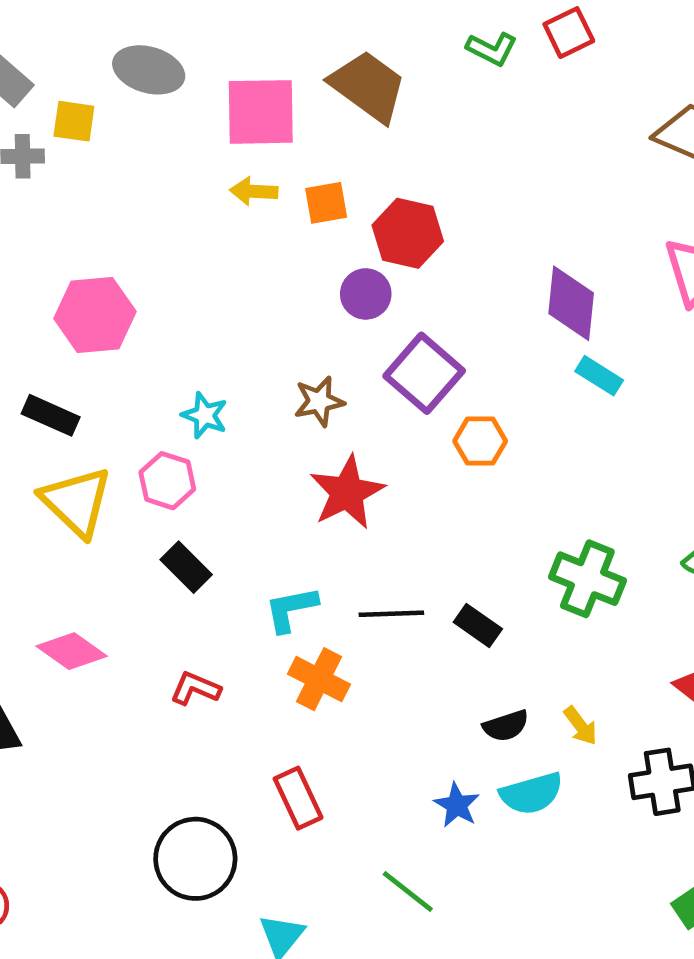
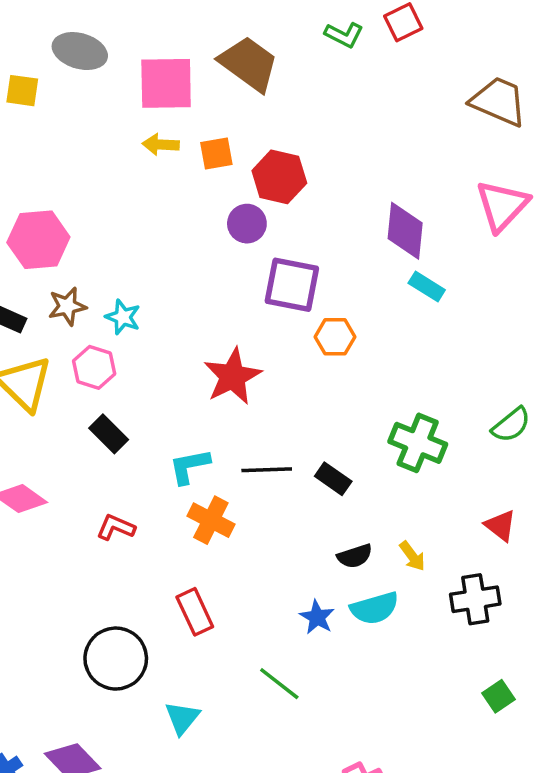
purple square: (424, 373) -> (292, 285), turned -30
brown star: (319, 401) -> (67, 306), moved

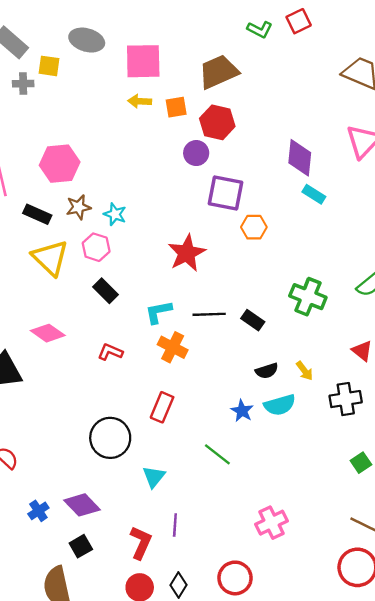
brown trapezoid: (249, 64) -> (219, 72), moved, turned -60
red rectangle: (195, 612) -> (162, 407), turned 48

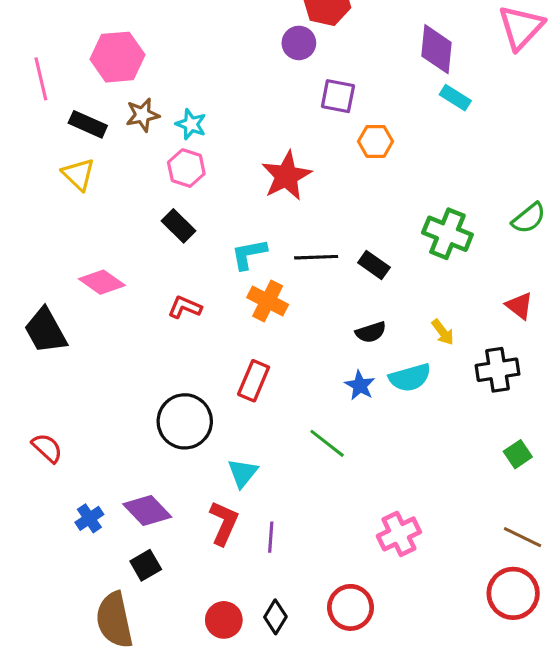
purple square: (226, 193) -> (338, 96), size x0.7
pink hexagon: (96, 247) -> (186, 168), moved
yellow triangle: (50, 258) -> (78, 174), moved, size x0.7
black semicircle: (267, 371) -> (371, 332), moved
red L-shape: (141, 543) -> (224, 523), moved

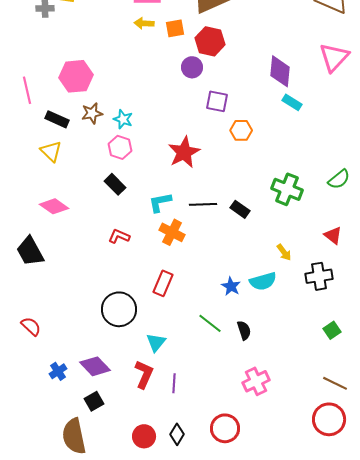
pink diamond: (102, 282) -> (54, 206), moved
black semicircle: (371, 332) -> (244, 330), moved, turned -90

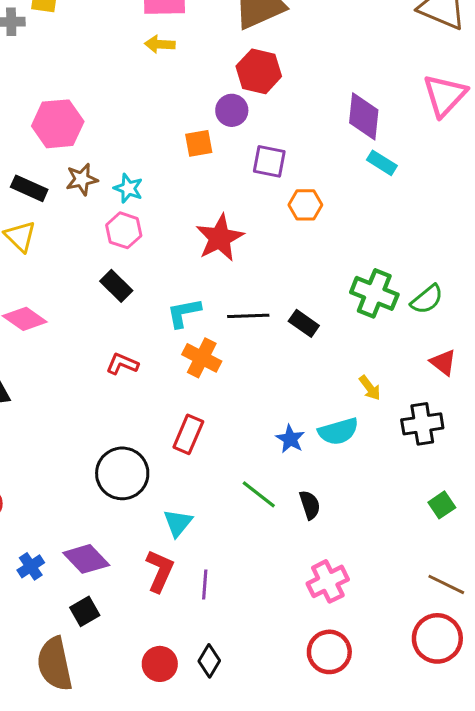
orange square: (175, 28) -> (199, 143), moved
green semicircle: (339, 179) -> (427, 299), moved
red circle: (225, 428) -> (329, 652), moved

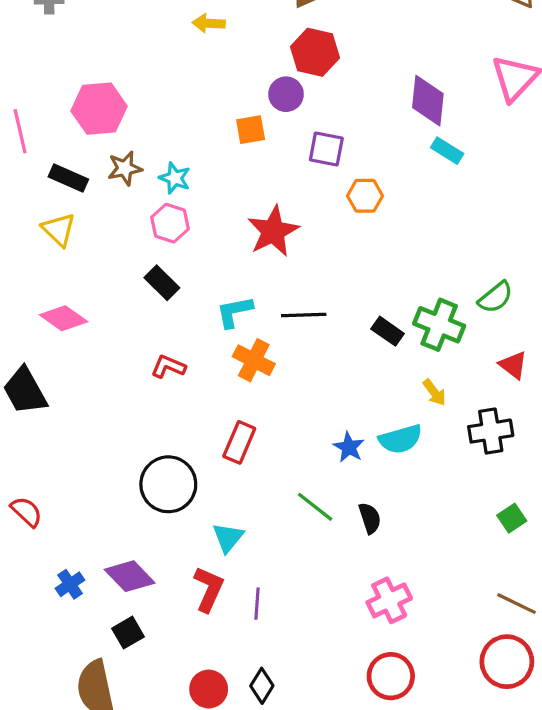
green cross: (374, 293) -> (439, 325), moved
black rectangle: (304, 323) -> (388, 331), moved

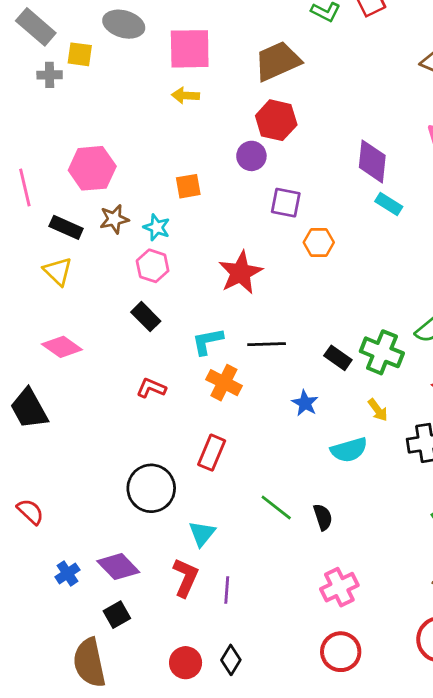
orange square: (251, 130) -> (188, 186), moved
blue star: (349, 447) -> (305, 403), moved

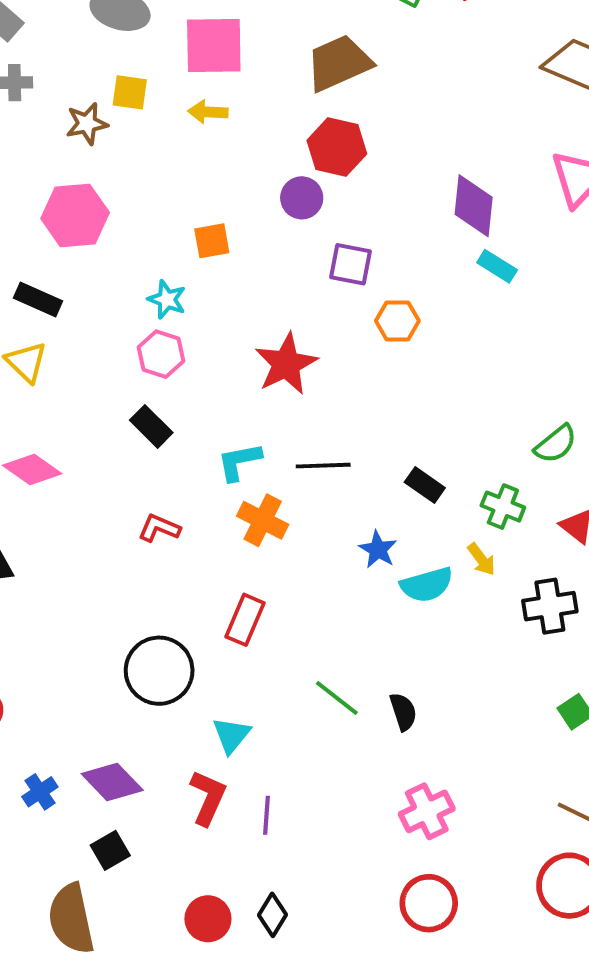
yellow square: (80, 54) -> (130, 92), moved
brown star: (114, 219) -> (87, 124), moved
green cross: (382, 352) -> (503, 507), moved, size x0.7
cyan semicircle: (349, 450) -> (427, 585), moved

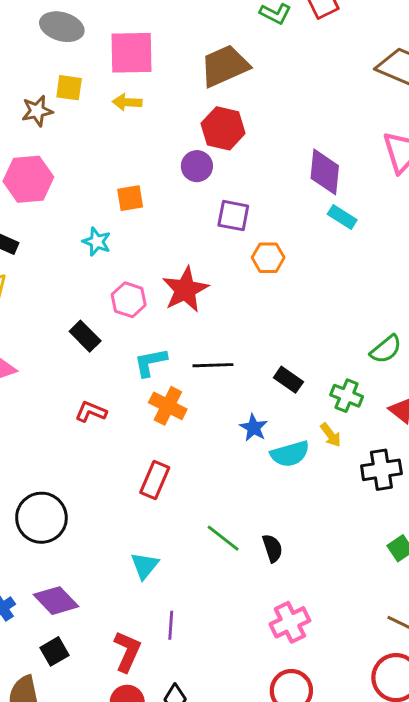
pink hexagon: (161, 354) -> (129, 300), moved
black circle: (159, 671) -> (41, 518), moved
red L-shape: (208, 798) -> (127, 651), moved

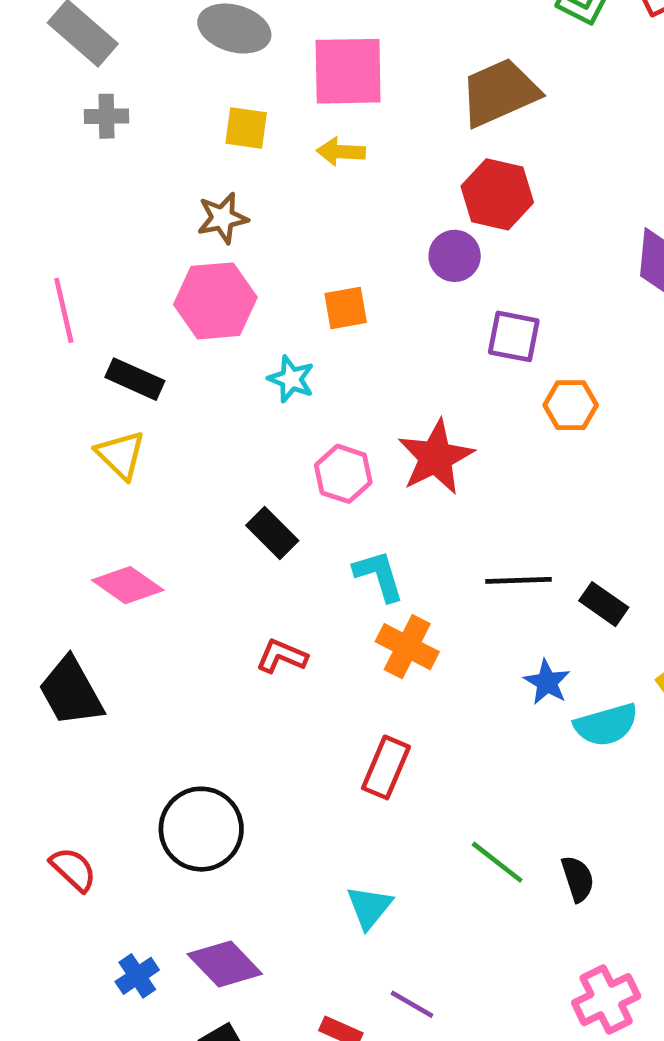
brown star: (37, 111) -> (222, 218), moved
pink hexagon: (28, 179) -> (215, 301), moved
cyan L-shape: (150, 362) -> (379, 576), turned 84
black line: (213, 365) -> (519, 580), moved
purple line: (171, 625) -> (412, 1004), turned -64

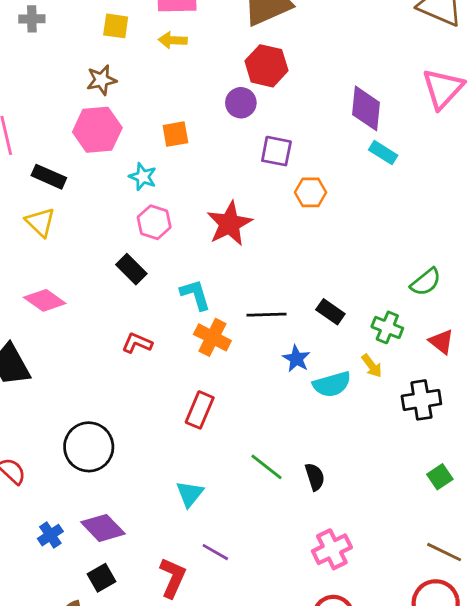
pink hexagon: (343, 474) -> (154, 222), moved
black line: (519, 580) -> (266, 315), moved

